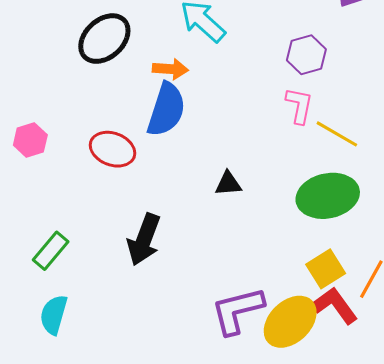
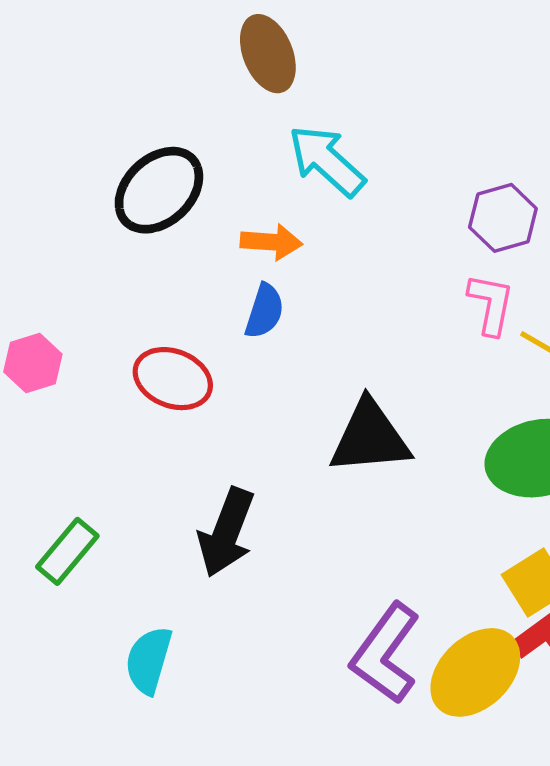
blue semicircle: (166, 110) -> (264, 311), size x0.6
black triangle: (228, 184) -> (370, 437), size x1.8
purple L-shape: (237, 311) -> (385, 653), turned -40
cyan semicircle: (54, 315) -> (149, 660), moved

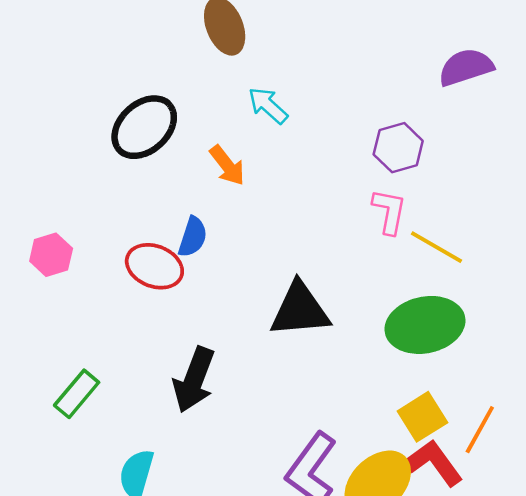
cyan arrow: (327, 161) -> (268, 105), size x0.7
orange arrow: (271, 242) -> (227, 165), turned 48
blue semicircle: (264, 311) -> (193, 237), moved

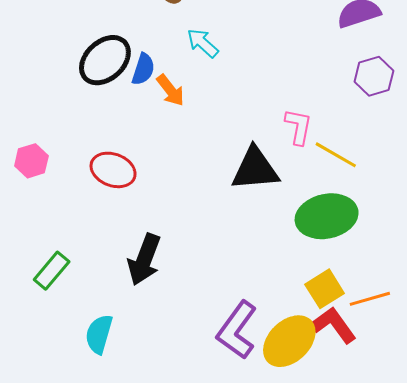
purple hexagon: (398, 148) -> (374, 76), moved
blue semicircle: (193, 237) -> (143, 69), moved
black triangle: (300, 310) -> (255, 169), moved
orange line: (480, 430) -> (370, 299), turned 45

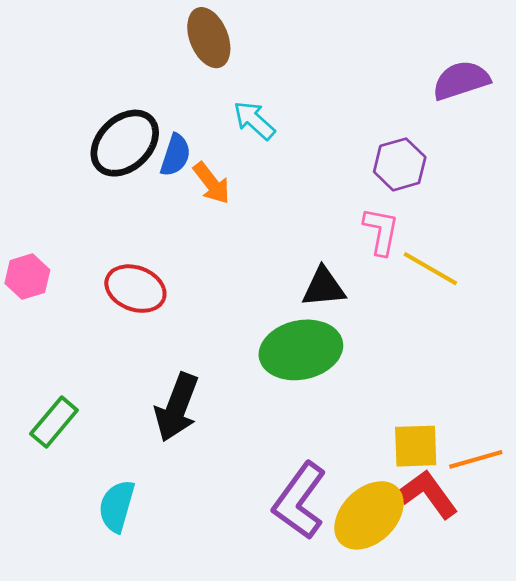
purple hexagon: (374, 76) -> (400, 164), moved
black triangle: (255, 169) -> (324, 287), size x0.7
green ellipse: (327, 216) -> (301, 350), moved
yellow square: (325, 289) -> (416, 446), turned 30

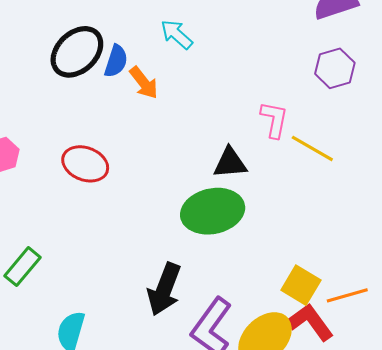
purple hexagon: (400, 164) -> (335, 68), moved
black arrow: (177, 407) -> (164, 289), moved
yellow square: (416, 446) -> (301, 285), turned 33

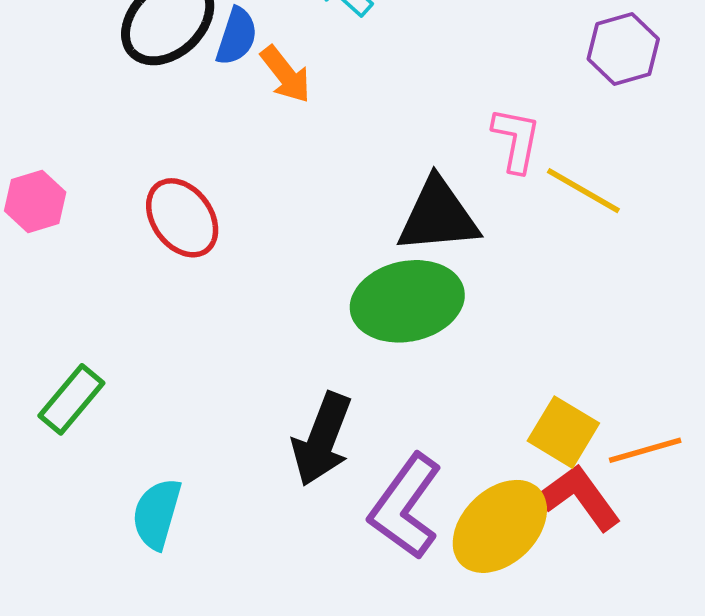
black triangle: (230, 163) -> (438, 216), size x1.4
red ellipse: (85, 164) -> (182, 218), turned 33

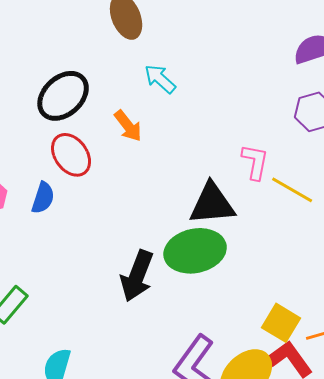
blue semicircle: (237, 36) -> (43, 198), moved
red ellipse: (182, 218) -> (71, 155), moved
black arrow: (322, 439) -> (137, 276), moved

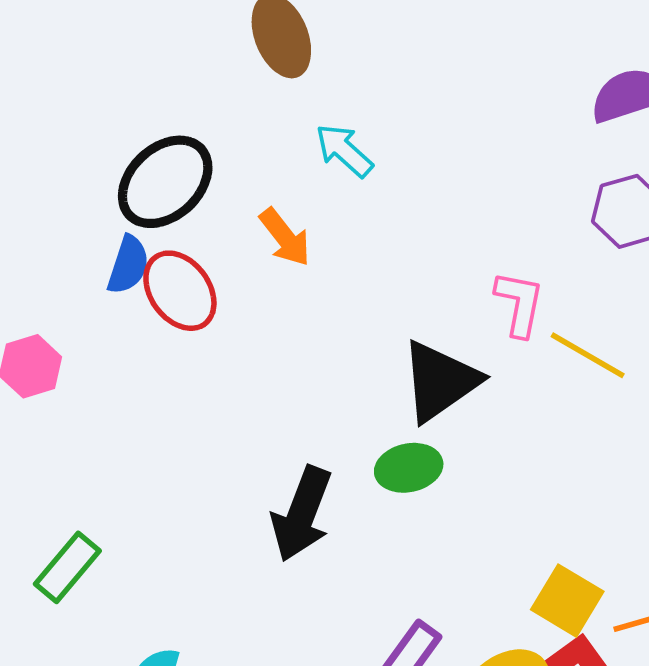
blue semicircle: (43, 198) -> (128, 265), moved
black triangle: (212, 204) -> (440, 381), turned -30
green ellipse: (195, 251) -> (409, 468), size x0.6

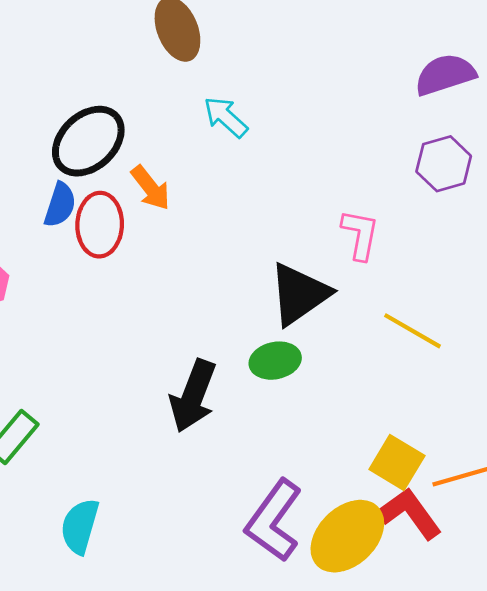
orange arrow: (285, 237) -> (151, 188), moved
red ellipse: (180, 291) -> (100, 225), turned 38
yellow line: (588, 355) -> (413, 331), moved

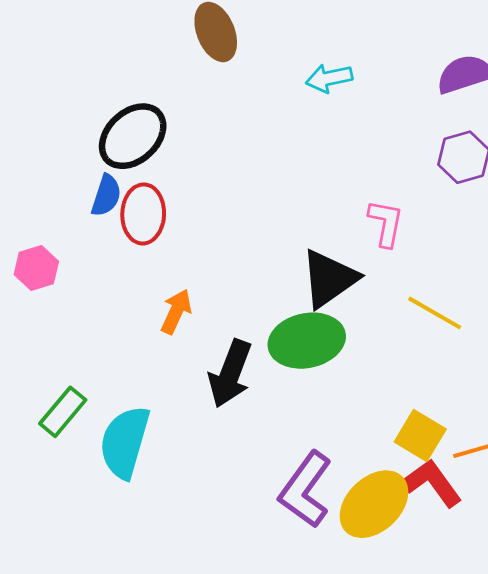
cyan arrow: (226, 117) -> (329, 78), moved, turned -54
orange arrow: (151, 188) -> (176, 312), moved, turned -117
green ellipse: (275, 361) -> (307, 341), size x1.6
cyan semicircle: (80, 526) -> (125, 442), moved, size x1.4

